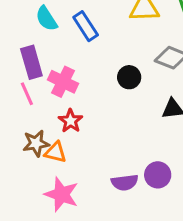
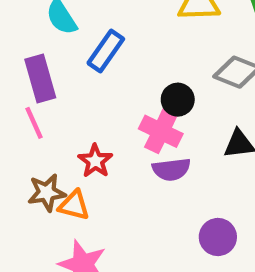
blue rectangle: (86, 26) -> (106, 51), moved, turned 68
pink cross: (63, 82) -> (161, 131), moved
purple semicircle: (125, 182) -> (171, 169), moved

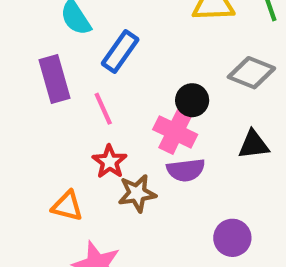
pink line: (34, 123) -> (103, 109), moved
brown star: (47, 193) -> (137, 193), moved
orange triangle: (74, 205) -> (67, 206), moved

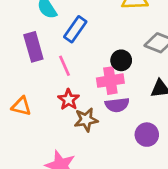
pink cross: (175, 132) -> (110, 81), turned -35
orange triangle: (67, 206) -> (21, 106), moved
purple circle: (232, 238) -> (147, 135), moved

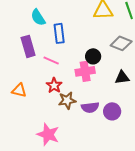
blue rectangle: (75, 29) -> (59, 33), turned -42
pink line: (64, 66) -> (51, 60), turned -42
purple semicircle: (117, 105) -> (90, 107), moved

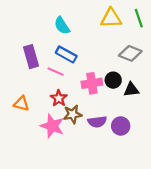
cyan semicircle: (38, 17) -> (62, 26), moved
blue rectangle: (59, 33) -> (66, 54), moved, turned -54
black circle: (93, 56) -> (113, 80), moved
pink star: (48, 134) -> (52, 126), moved

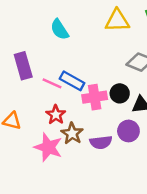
blue rectangle: (66, 54) -> (72, 81), moved
brown star: (73, 114) -> (72, 133), turned -30
purple circle: (121, 126) -> (128, 131), moved

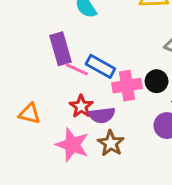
purple rectangle: (23, 66) -> (61, 49), moved
brown star: (72, 133) -> (111, 143), moved
purple semicircle: (101, 142) -> (102, 115), moved

